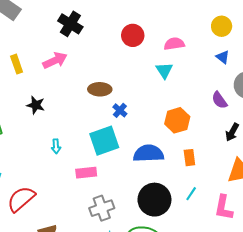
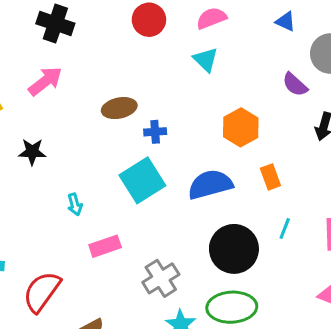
blue cross: (120, 110) -> (155, 132), turned -32
pink rectangle: (86, 173) -> (105, 246), moved

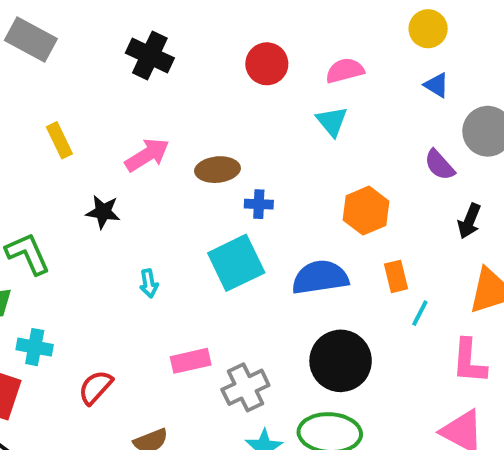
pink arrow: (45, 81) -> (147, 155), moved
cyan line: (285, 228) -> (420, 313), moved
pink rectangle: (105, 246) -> (191, 361), moved
red semicircle: (42, 292) -> (96, 387), size x0.7

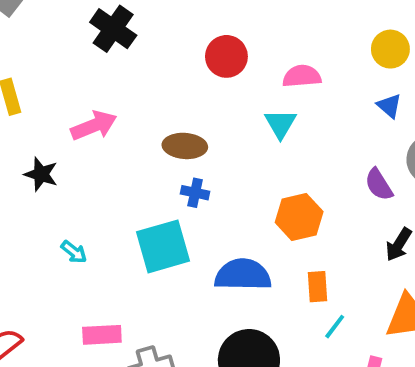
brown ellipse: (217, 170) -> (185, 146), moved
cyan arrow: (149, 283) -> (74, 252), turned -52

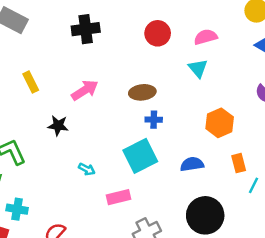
black cross: (113, 29) -> (86, 29), turned -32
blue semicircle: (243, 275) -> (192, 164), size x0.7
pink rectangle: (102, 335) -> (119, 197), moved

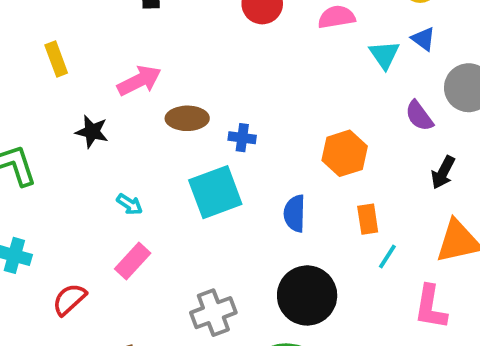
cyan triangle: (198, 68) -> (384, 55), moved
brown ellipse: (142, 92) -> (187, 118), moved
blue semicircle: (192, 164) -> (295, 213), turned -85
pink rectangle: (119, 197) -> (133, 261), moved, turned -40

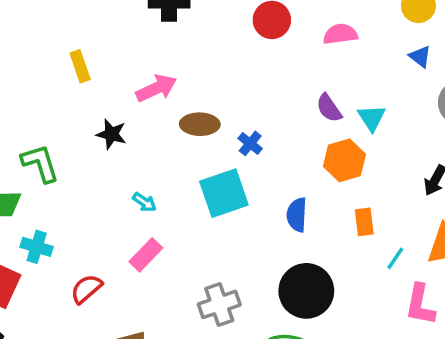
cyan triangle: (384, 55) -> (372, 118), moved
purple semicircle: (419, 116) -> (329, 108), moved
blue cross: (242, 138) -> (250, 143), turned 30
cyan line: (387, 257) -> (395, 258), moved

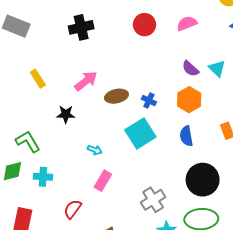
orange hexagon: (344, 160) -> (189, 100), moved
cyan cross: (37, 247) -> (43, 177), moved

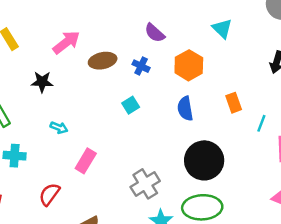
purple semicircle: (190, 69) -> (155, 33), moved
cyan square: (140, 133) -> (131, 105), size x0.5
cyan arrow: (95, 150) -> (59, 128), moved

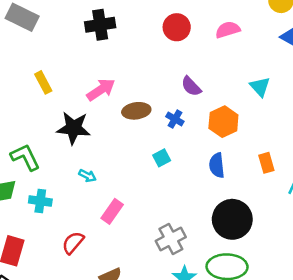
black star: (42, 82) -> (74, 128), size x1.5

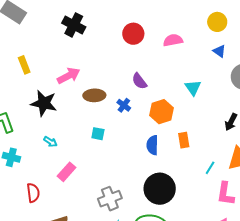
black cross: (100, 25) -> (74, 25), turned 30
cyan square: (162, 158) -> (98, 134), moved, turned 32
orange rectangle: (266, 163) -> (184, 140), moved
red semicircle: (73, 243) -> (33, 193), turned 126

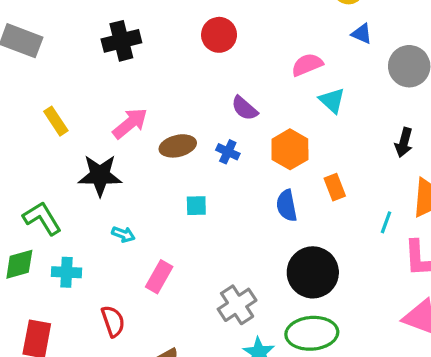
black cross: (74, 25) -> (121, 41), turned -30
pink semicircle: (173, 40) -> (307, 65), moved

